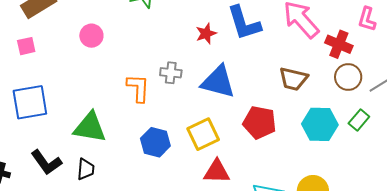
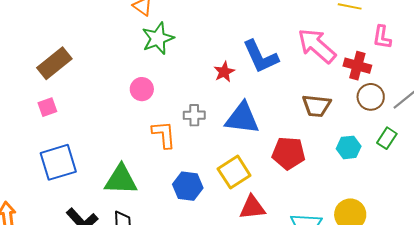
pink circle: (91, 36) -> (142, 89), moved
cyan hexagon: (320, 124) -> (349, 147), size x0.7

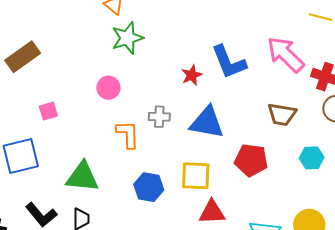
pink square: (47, 107) -> (48, 111), moved
yellow square: (234, 172) -> (196, 176), turned 32

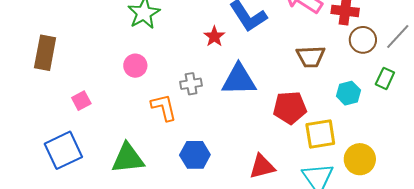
brown rectangle: (23, 57) -> (45, 53), turned -32
yellow square: (196, 176) -> (320, 134), moved

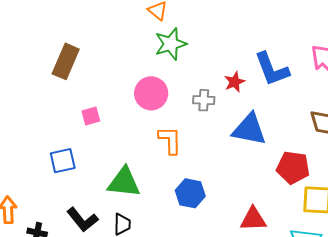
pink circle: (135, 66) -> (151, 93), size x1.4
gray cross: (191, 84) -> (204, 100), moved
blue square: (63, 150) -> (63, 161), size x0.7

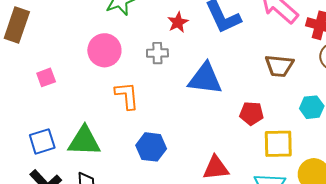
red star: (235, 82) -> (178, 22), moved
blue square: (63, 161) -> (42, 141), moved
red pentagon: (293, 168) -> (252, 113), size x0.7

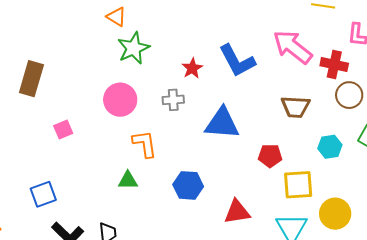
blue square: (42, 141) -> (43, 194), moved
green triangle: (84, 141) -> (128, 180), moved, size x0.6
blue hexagon: (151, 147) -> (188, 185), moved

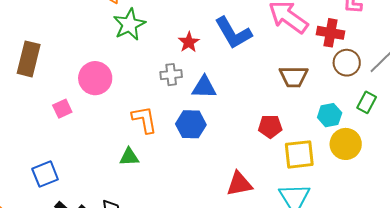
pink circle: (120, 100) -> (95, 78), moved
blue triangle: (222, 123) -> (204, 87), moved, size x0.7
blue hexagon: (188, 185) -> (191, 124), moved
yellow circle: (335, 214) -> (346, 144), moved

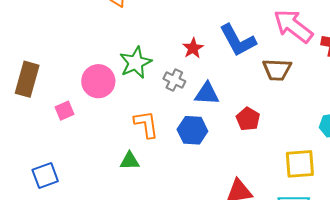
green star: (129, 25) -> (136, 63), moved
brown rectangle: (29, 59) -> (27, 79), moved
gray cross: (171, 75) -> (174, 80), turned 30
brown trapezoid: (294, 77) -> (277, 70), moved
red pentagon: (270, 126) -> (248, 119), moved, turned 30

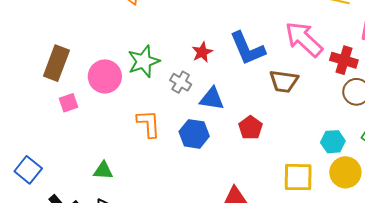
brown rectangle: (27, 79) -> (56, 63), moved
green triangle: (130, 161) -> (103, 171), moved
blue square: (45, 176) -> (28, 170), moved, turned -36

